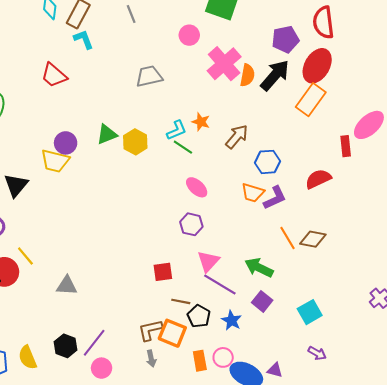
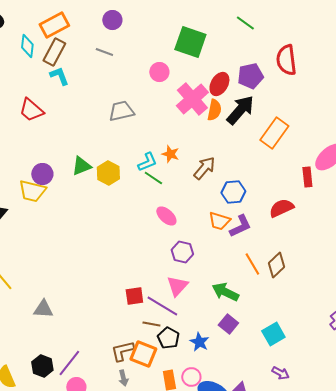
gray line: (131, 14) -> (104, 52), turned -48
red ellipse: (317, 66) -> (219, 84), moved, size x0.7
purple hexagon: (191, 224) -> (182, 252), moved
brown diamond: (313, 239) -> (276, 265), turned -55
purple line: (220, 285) -> (162, 306), moved

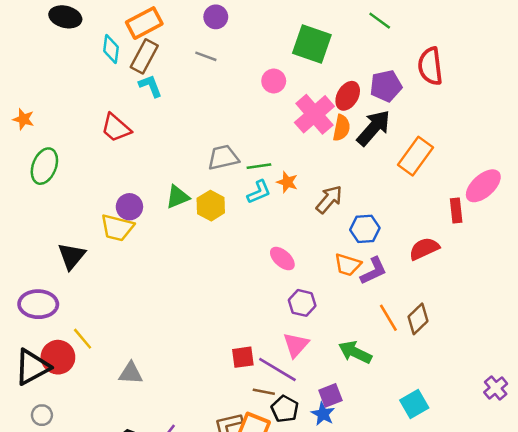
gray trapezoid: (121, 111) -> (223, 157), moved
green line: (153, 178) -> (259, 166), moved, turned -42
purple square: (228, 324) -> (330, 395), moved, turned 30

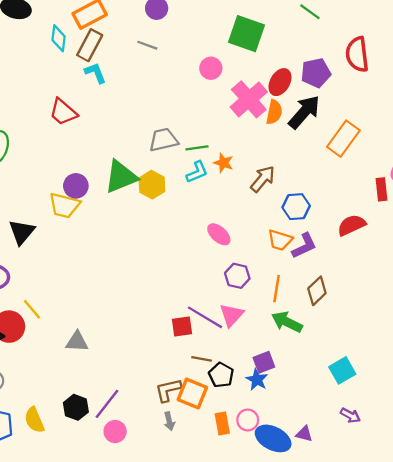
green triangle: (178, 197) -> (121, 177), size x1.5
orange line: (388, 318) -> (277, 289), moved, turned 40
brown diamond: (418, 319) -> (317, 291), moved
purple line: (277, 369) -> (205, 317), moved

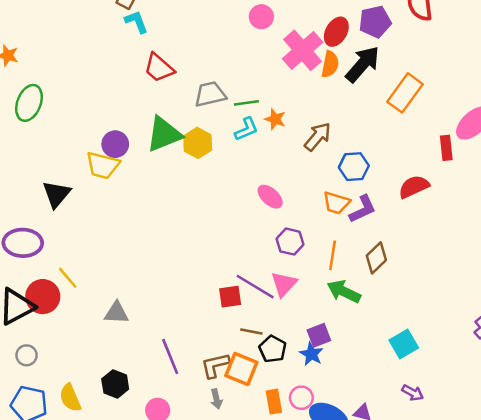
red trapezoid: (63, 112) -> (159, 68), moved
purple line: (107, 404) -> (170, 357), moved, turned -60

